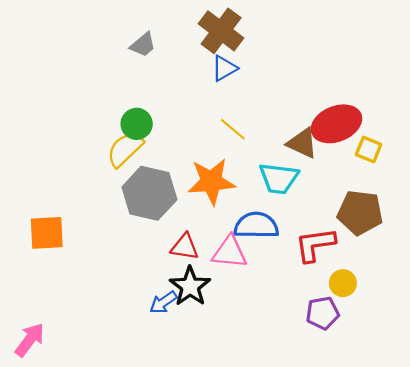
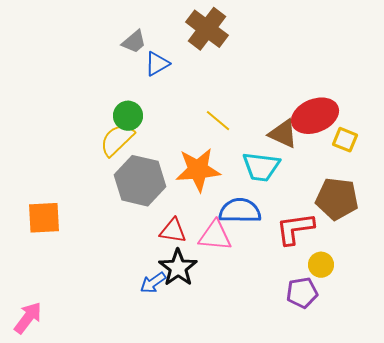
blue triangle: (224, 68) -> (157, 64), moved

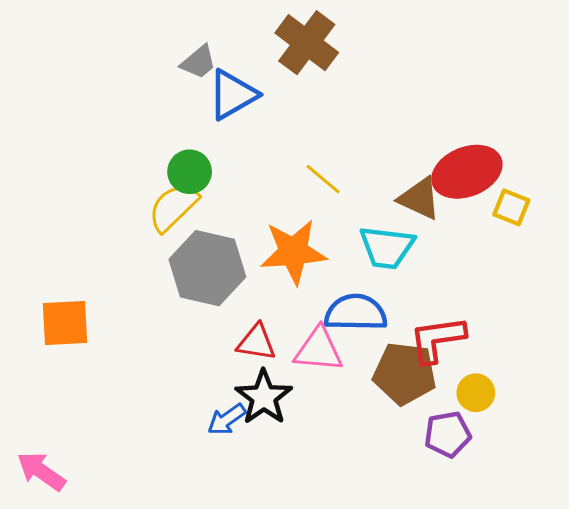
blue triangle: (157, 64) -> (233, 95), size x1.4
brown pentagon: (337, 199) -> (405, 373), moved
pink arrow: (28, 318) -> (41, 471), turned -92

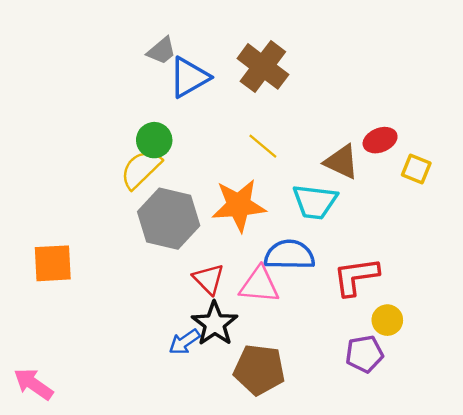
brown cross: (307, 43) -> (263, 66), moved
red ellipse: (467, 172) -> (380, 140), size x0.6
red triangle: (256, 342) -> (209, 279), turned 36
brown pentagon: (405, 373) -> (259, 370), moved

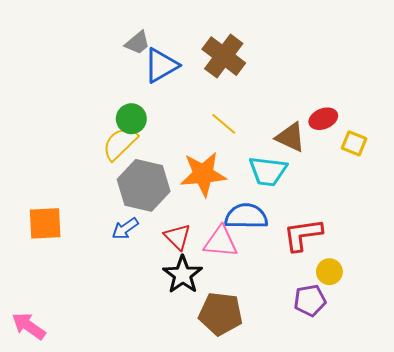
blue arrow: (184, 342) -> (125, 229), moved

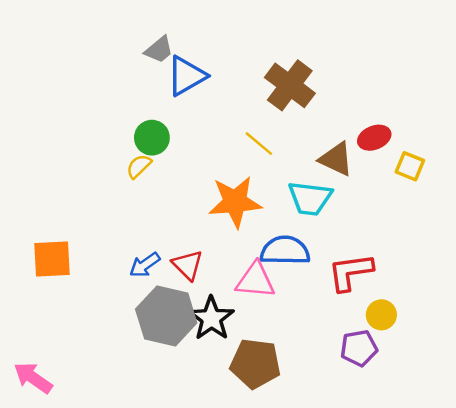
brown cross: (224, 56) -> (290, 85), moved
yellow semicircle: (120, 143) -> (139, 166), size x0.6
gray hexagon: (144, 185) -> (166, 316), moved
red triangle: (177, 237) -> (188, 265), moved

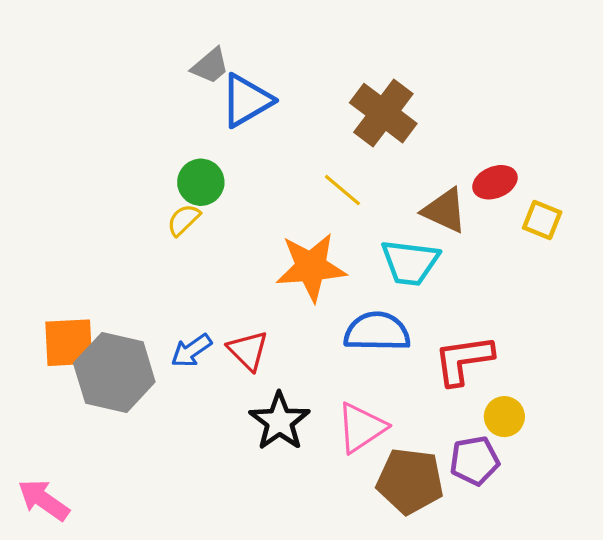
pink triangle: (255, 280) -> (361, 428), moved, turned -39
gray hexagon: (166, 316) -> (114, 373), moved
brown pentagon: (255, 364) -> (410, 481), moved

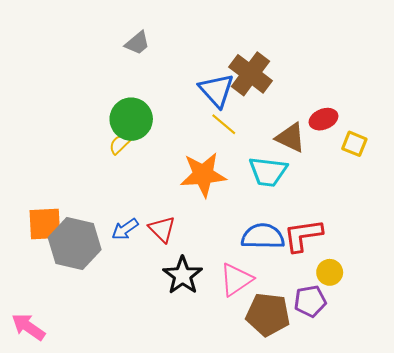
blue triangle: (246, 100) -> (217, 90), moved, turned -42
green circle: (201, 182) -> (131, 119), size x1.4
blue semicircle: (377, 332) -> (263, 236), moved

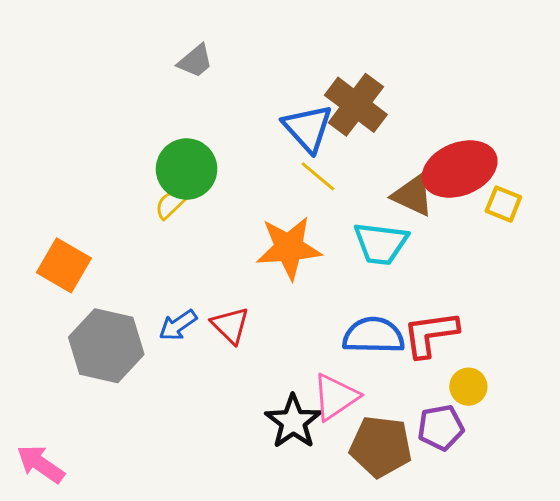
red ellipse: (323, 119) -> (460, 169), size x1.8
orange square: (45, 224) -> (64, 265), moved, turned 33
black star: (183, 275) -> (293, 422), moved

